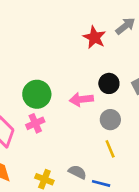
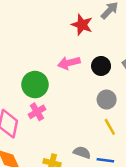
pink arrow: (81, 99) -> (69, 63), moved

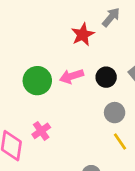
red star: (82, 25) -> (83, 35), turned 30
green circle: (35, 85) -> (37, 81), moved

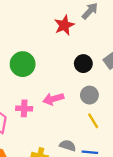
pink arrow: (72, 76) -> (53, 99), moved
pink cross: (41, 131) -> (24, 108), turned 35

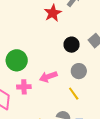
green circle: (23, 64) -> (17, 60), moved
yellow line: (93, 121) -> (74, 94), moved

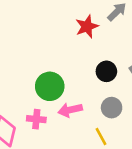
green circle: (17, 60) -> (50, 86), moved

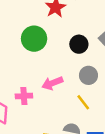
green circle: (50, 86) -> (34, 39), moved

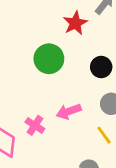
pink cross: (24, 96) -> (35, 125), turned 35

